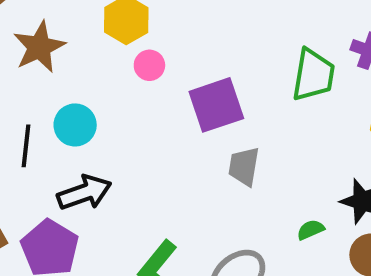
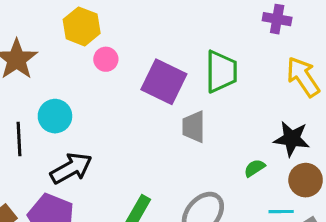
green trapezoid: (313, 75) -> (221, 72), moved
purple square: (216, 105) -> (164, 82), turned -36

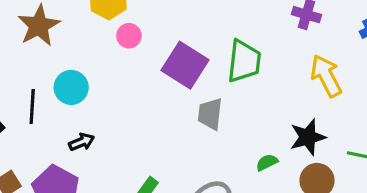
black star: (292, 139) -> (308, 137), turned -30
black arrow: (71, 168) -> (82, 142), size x0.6

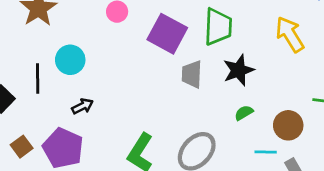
black star: (308, 137) -> (238, 70), moved

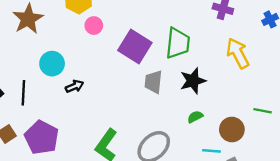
black line: (38, 79) -> (23, 93), moved
black arrow: (83, 106) -> (74, 86), moved

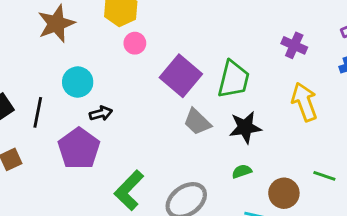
gray trapezoid: (153, 82) -> (197, 122), turned -60
purple pentagon: (42, 137) -> (79, 148), moved

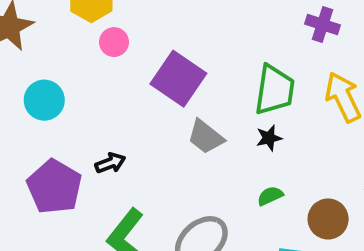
green trapezoid: (234, 79) -> (275, 90), moved
black arrow: (101, 113) -> (110, 163), moved
black star: (245, 127) -> (269, 138), size x0.6

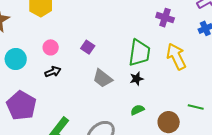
pink circle: (114, 42) -> (51, 47), moved
purple square: (178, 79) -> (88, 47), size x0.5
black arrow: (110, 163) -> (53, 72), moved

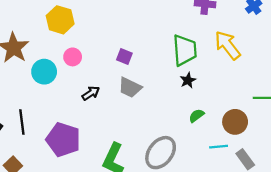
pink circle: (51, 47) -> (73, 57), moved
cyan circle: (16, 59) -> (44, 72), moved
gray trapezoid: (103, 78) -> (130, 88), moved

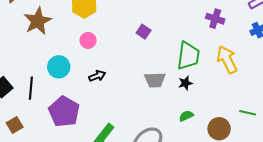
purple square: (124, 57) -> (144, 32), moved
cyan circle: (44, 72) -> (59, 67), moved
gray trapezoid: (130, 88) -> (155, 80), moved, turned -40

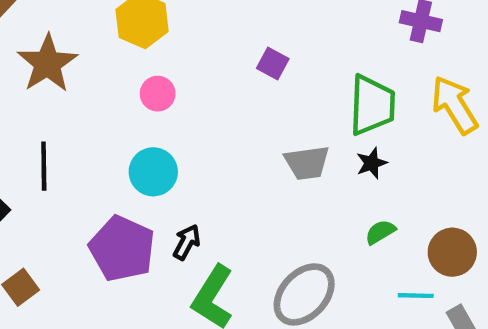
cyan circle: (59, 67) -> (153, 172), moved
black arrow: (97, 76) -> (187, 242), moved, turned -35
black line: (31, 88) -> (44, 166), moved

